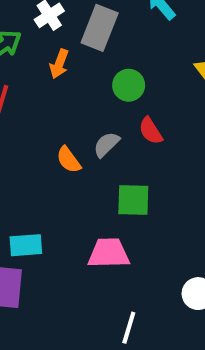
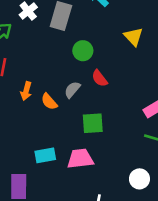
orange arrow: (59, 64) -> (26, 91), moved
cyan rectangle: (26, 245) -> (45, 155), moved

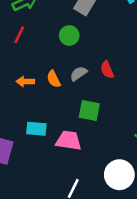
green circle: (83, 51) -> (69, 36), moved
orange arrow: (26, 91) -> (25, 82), moved, turned 60
white circle: (139, 179) -> (119, 175), size x1.5

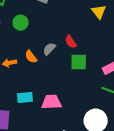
green circle: (69, 36) -> (20, 23), moved
green square: (89, 110) -> (79, 62), moved

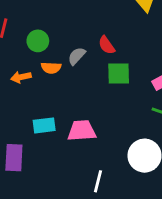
green circle: (20, 23) -> (38, 41), moved
orange semicircle: (31, 57) -> (51, 68), turned -48

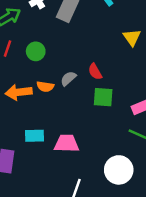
green circle: (38, 41) -> (36, 51), moved
orange arrow: (21, 77) -> (19, 92), size x1.5

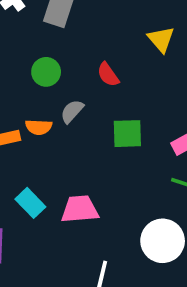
green circle: (36, 51) -> (46, 72), moved
red semicircle: (95, 72) -> (108, 75), moved
cyan rectangle: (35, 136) -> (30, 203), turned 54

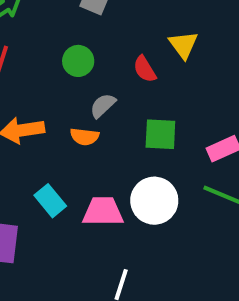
yellow triangle: (161, 39) -> (183, 45), moved
orange semicircle: (39, 127) -> (85, 137), moved
white circle: (163, 241) -> (154, 201), moved

